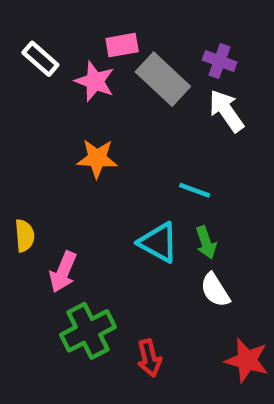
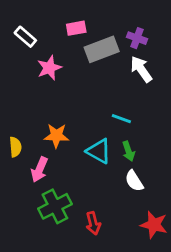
gray rectangle: (163, 79) -> (102, 49), turned -64
pink star: (95, 81) -> (49, 68), moved, turned 30
orange star: (97, 158) -> (56, 136), moved

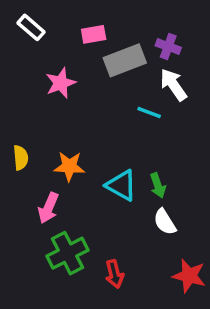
white rectangle: (25, 37) -> (31, 27), moved
cyan line: (121, 119) -> (149, 112), moved
yellow semicircle: (15, 147) -> (21, 158), moved

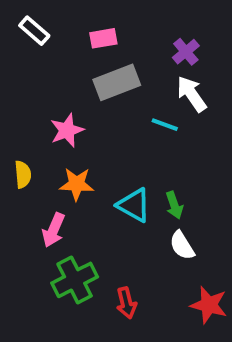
purple cross: (168, 47) -> (186, 52), turned 30
gray rectangle: (125, 60) -> (117, 82), moved
pink star: (61, 83) -> (67, 130), moved

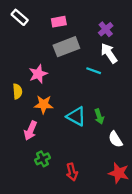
yellow semicircle: (23, 174) -> (17, 91), moved
white semicircle: (182, 245) -> (115, 139), moved
green cross: (75, 280) -> (42, 159), size x0.6

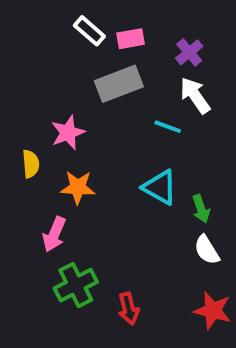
white rectangle: (20, 17) -> (89, 31), moved
pink rectangle: (59, 22) -> (131, 39), moved
cyan triangle: (76, 116) -> (160, 187), moved
green arrow: (99, 116) -> (201, 209), moved
green cross: (42, 159) -> (76, 285), size x1.5

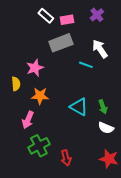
purple cross: (189, 52) -> (97, 15), moved
cyan triangle: (160, 187) -> (79, 107), moved
white semicircle: (207, 250) -> (106, 128), turned -35

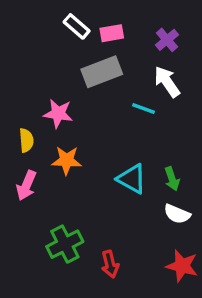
purple cross: (97, 15) -> (167, 40), moved
pink star: (35, 68) -> (58, 114), turned 30
pink arrow: (28, 120) -> (26, 186), moved

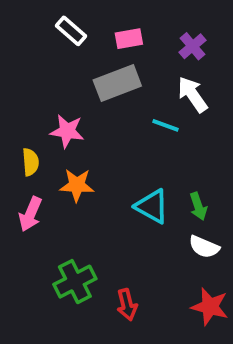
white rectangle: (77, 26) -> (71, 31), moved

